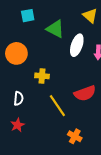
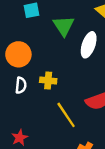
green triangle: (55, 29) -> (64, 26), turned 30
white semicircle: (18, 98) -> (21, 85), moved

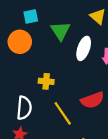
orange circle: (18, 54) -> (20, 42), moved
white semicircle: (21, 85) -> (24, 108), moved, size x1.5

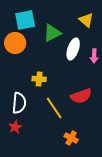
cyan square: (31, 16) -> (25, 20), size x1.5
green triangle: (60, 31) -> (52, 33), turned 36

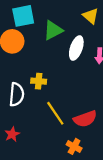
red semicircle: (81, 96) -> (85, 119), moved
white semicircle: (19, 103) -> (17, 94), moved

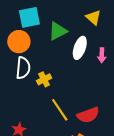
yellow cross: (39, 81) -> (44, 79), turned -32
white semicircle: (17, 94) -> (23, 68), moved

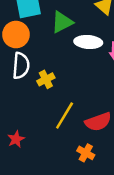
white ellipse: (80, 48) -> (88, 42), turned 75
yellow line: (60, 110) -> (65, 116), turned 65

